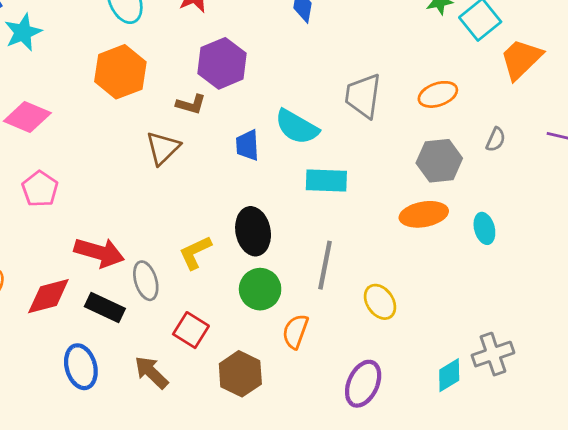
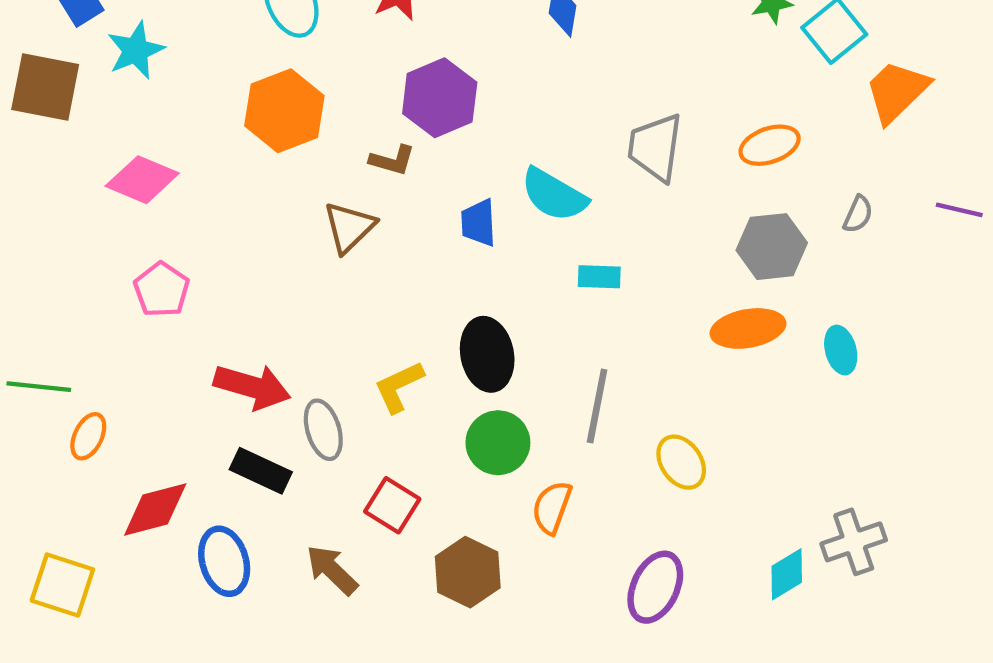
cyan rectangle: (326, 180) -> (599, 277), size x0.7
red diamond: (48, 296) -> (155, 510), moved

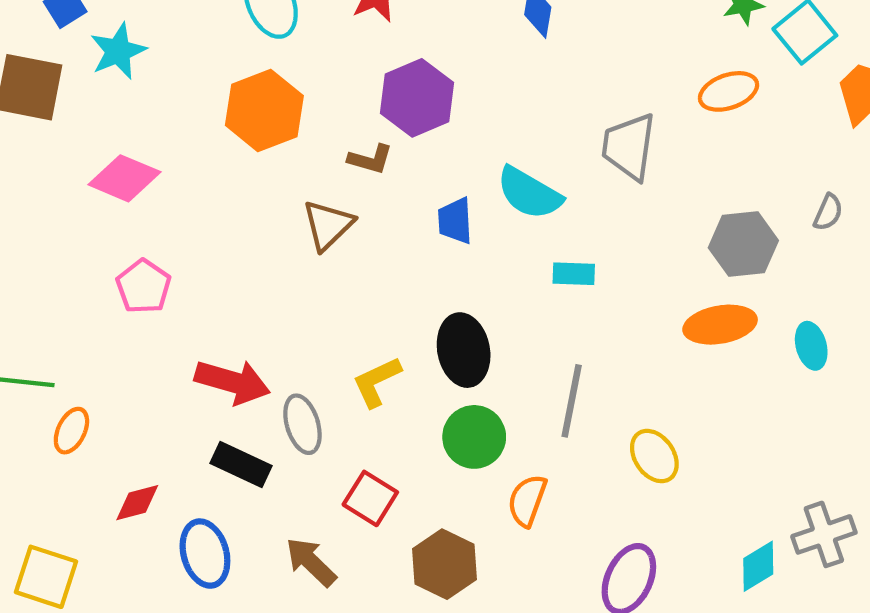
orange ellipse: (770, 145) -> (729, 91), moved
red diamond: (155, 510) -> (137, 503), size x0.7

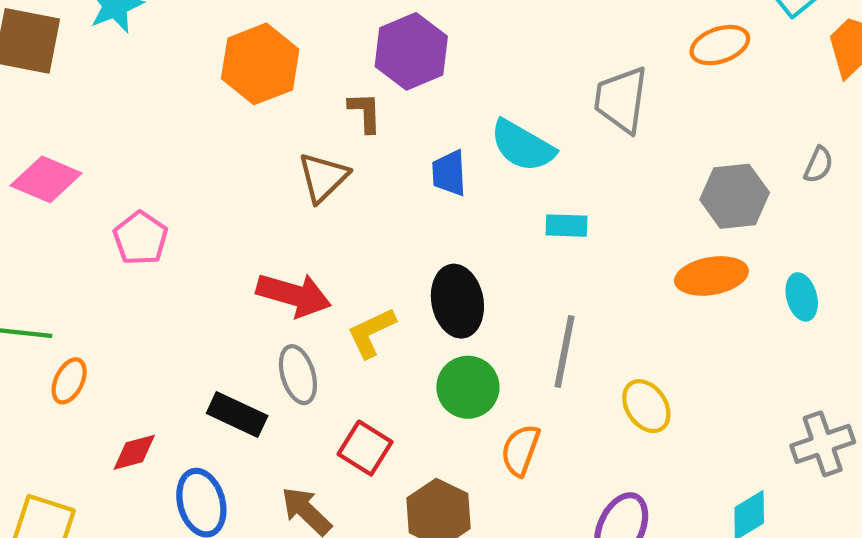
brown L-shape: (370, 159) -> (365, 112), turned -108
pink diamond: (124, 178) -> (46, 179), moved
red arrow: (233, 382) -> (294, 295), moved
gray cross: (824, 534) -> (823, 444), moved

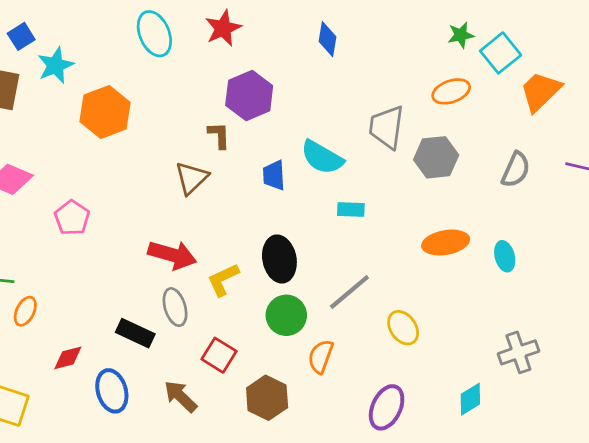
orange hexagon: (260, 64) -> (105, 112), moved
gray semicircle: (818, 165) -> (516, 170), size x1.5
gray hexagon: (735, 196) -> (436, 157), moved
gray line: (565, 352) -> (349, 292), turned 39

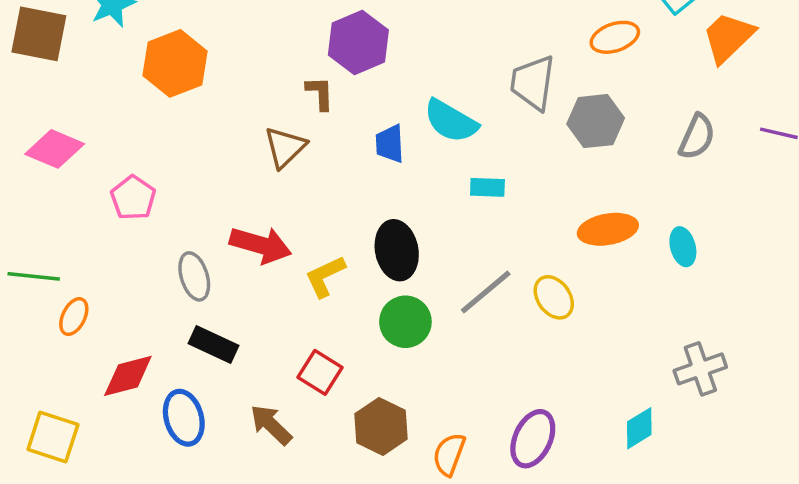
gray ellipse: (175, 307) -> (194, 276), moved
yellow ellipse: (403, 328) -> (554, 297), moved
orange semicircle: (321, 357) -> (449, 454), moved
red diamond: (68, 358) -> (128, 376), size x1.4

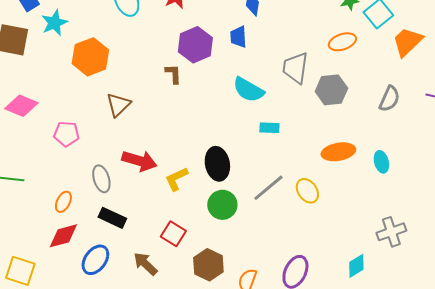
blue trapezoid: (390, 144) -> (238, 37), moved
brown triangle: (285, 147) -> (118, 105), moved
pink pentagon: (133, 198) -> (66, 134), turned -30
orange ellipse: (74, 317) -> (63, 202), moved
blue ellipse: (184, 418) -> (95, 260), turned 52

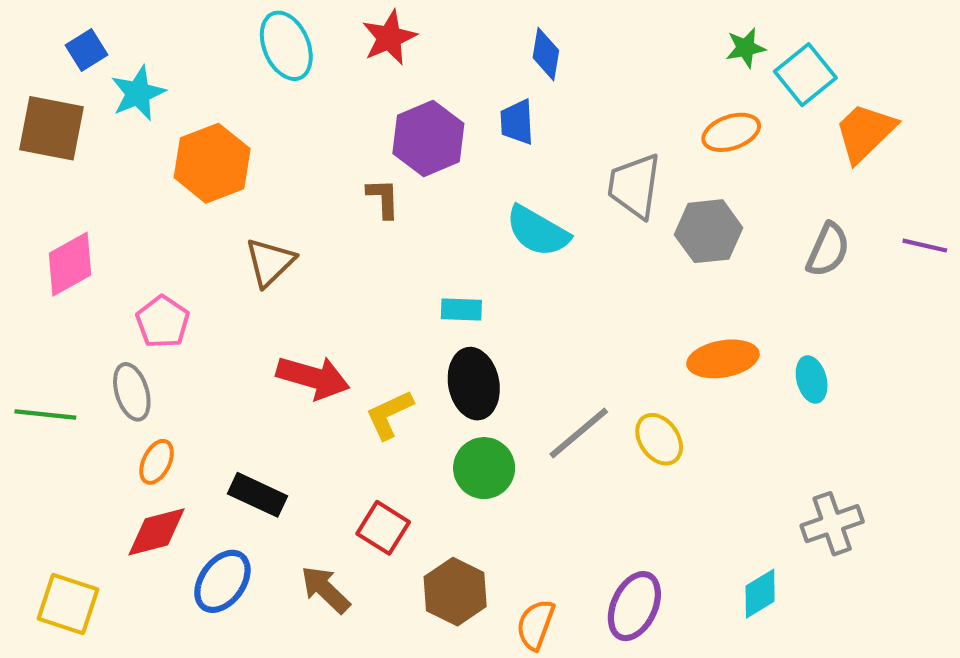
pink diamond: (21, 106) -> (70, 264), turned -52
cyan rectangle: (269, 128) -> (461, 309), moved
pink pentagon: (66, 134) -> (163, 322), turned 30
gray ellipse: (101, 179) -> (132, 392), moved

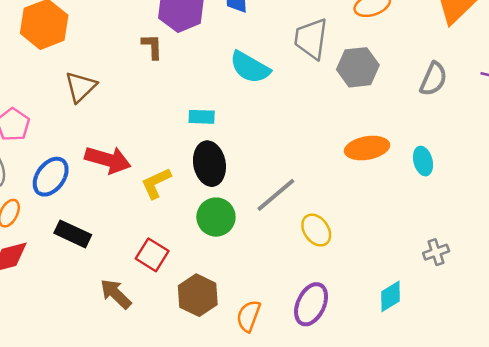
yellow ellipse: (659, 439) -> (316, 230), moved
gray cross: (832, 524) -> (436, 252), size x0.7
blue ellipse: (222, 581) -> (51, 177), moved

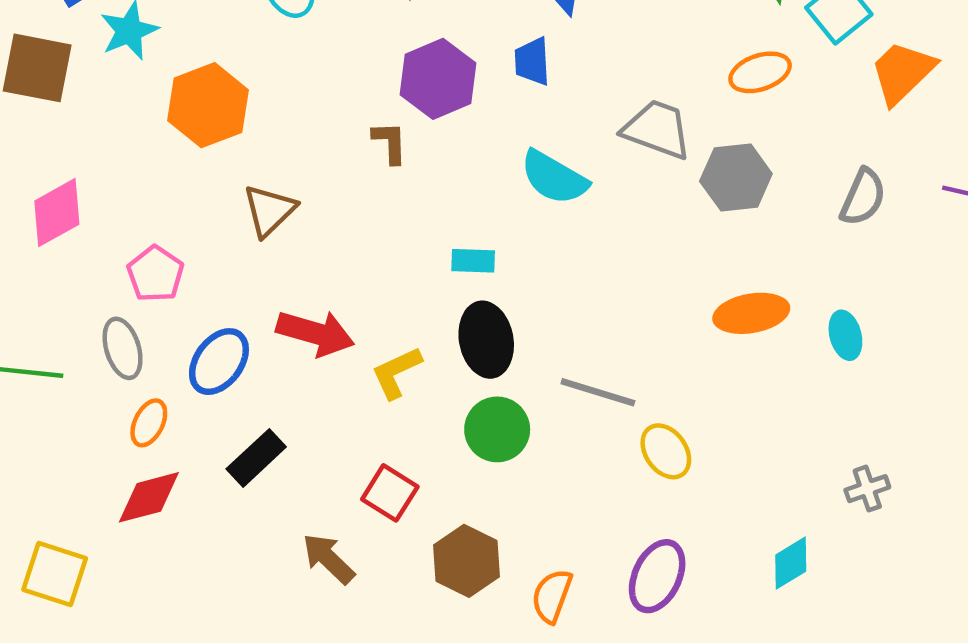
gray trapezoid: (311, 39) -> (657, 129), turned 102
gray line: (276, 195) -> (598, 392), turned 57
black rectangle: (73, 234) -> (256, 458), turned -68

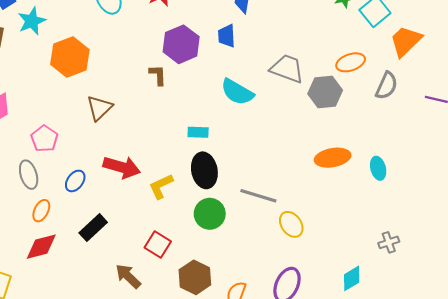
orange ellipse: (760, 72) -> (351, 62), moved
gray semicircle: (863, 197) -> (387, 86), moved
blue ellipse: (219, 362) -> (75, 181), size x0.7

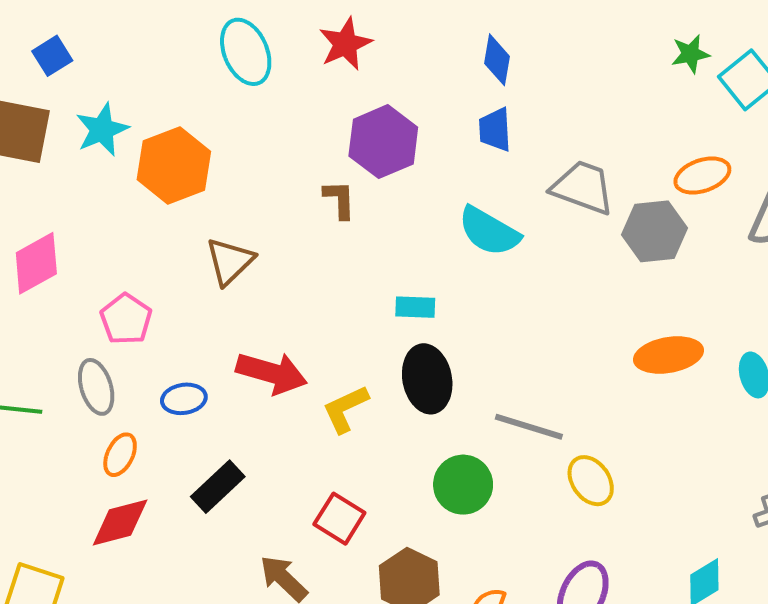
cyan star: (32, 21) -> (102, 130), moved
blue trapezoid: (227, 36) -> (495, 130), moved
blue ellipse: (75, 181) -> (184, 399), turned 45
green circle: (210, 214) -> (463, 485), moved

